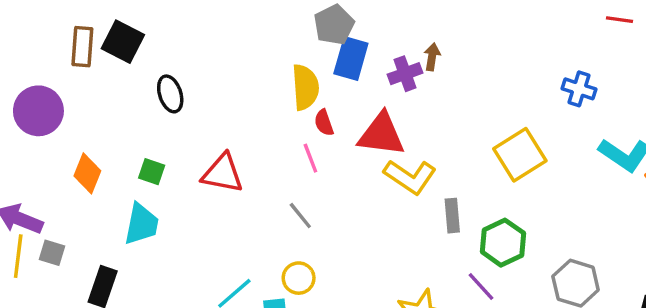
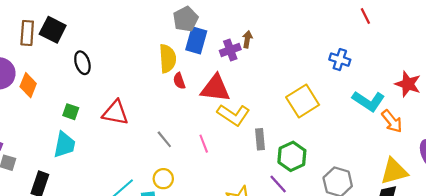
red line: (620, 20) -> (365, 16), turned 56
pink line: (310, 158) -> (204, 144), moved
orange diamond: (87, 173) -> (28, 85), moved

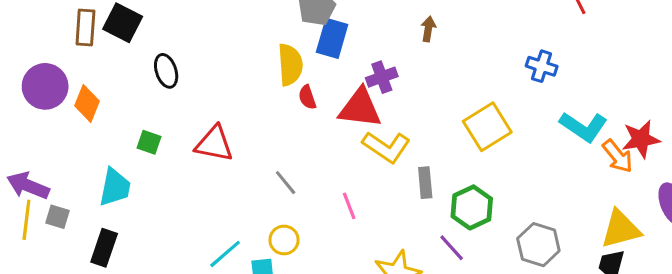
brown arrow: (247, 39) -> (428, 29), moved
purple cross: (230, 50) -> (382, 77), moved
red star: (408, 84) -> (641, 139), moved, turned -30
pink line: (204, 144) -> (349, 206), moved
cyan trapezoid: (64, 145) -> (115, 187), moved

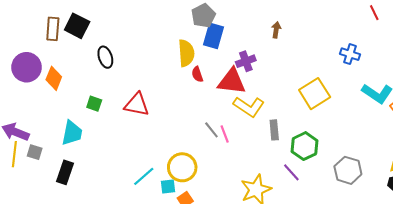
gray line: (286, 183) -> (211, 130), moved
pink line: (349, 206) -> (225, 134), moved
yellow circle: (284, 240) -> (182, 167), size x1.5

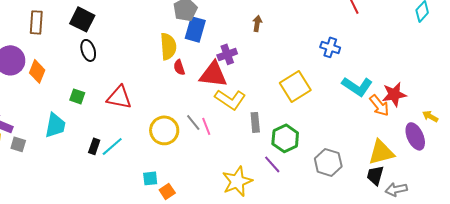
black square: (77, 26) -> (82, 19), moved
yellow circle: (182, 167) -> (164, 130), moved
black rectangle: (65, 172) -> (94, 146), moved, size x0.7
cyan line: (144, 176) -> (112, 146), moved

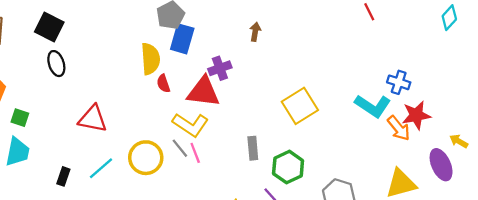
blue cross: (330, 47) -> (399, 82), moved
green square: (77, 96) -> (20, 118), moved
yellow L-shape: (230, 99) -> (190, 125), moved
cyan line: (112, 146) -> (101, 168), moved

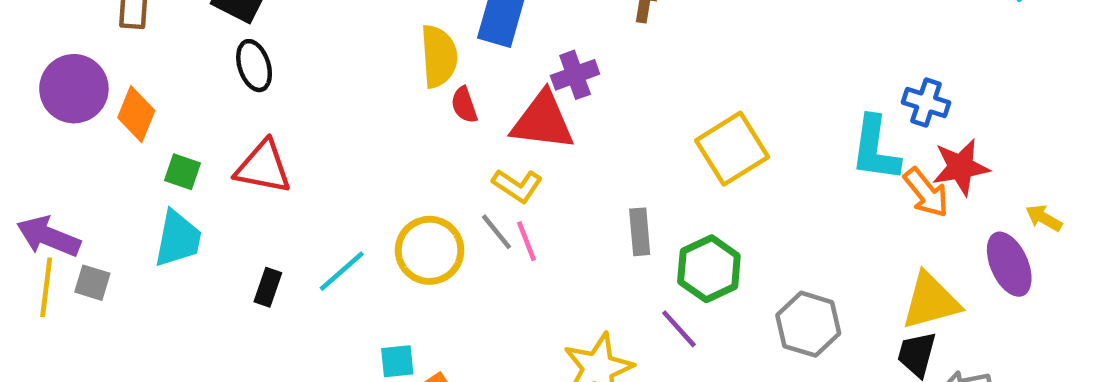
cyan L-shape: (373, 106) -> (875, 149), turned 64
red triangle: (93, 119) -> (263, 167), moved
yellow L-shape: (190, 125) -> (517, 186), size x0.7

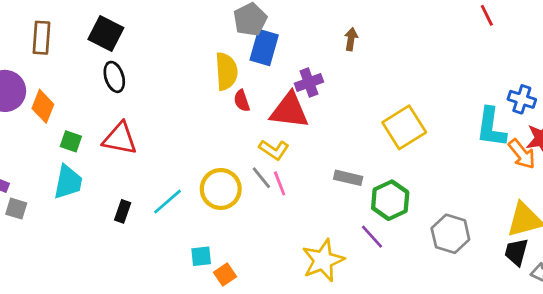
gray rectangle: (640, 232) -> (348, 178), turned -72

